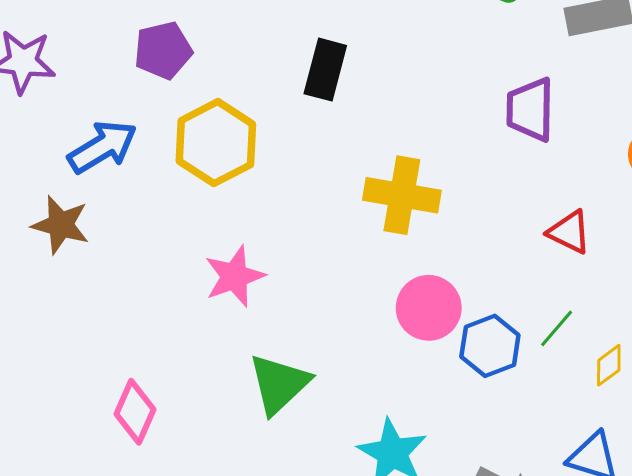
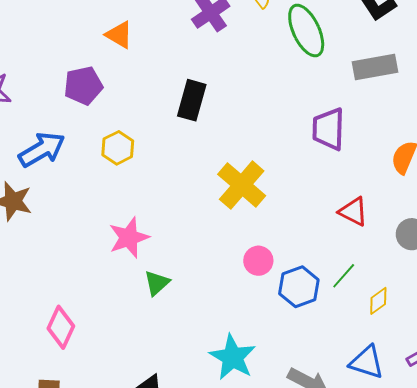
yellow hexagon: (216, 143) -> (118, 148), size x0.6
yellow cross: (402, 195) -> (242, 185), turned 30
pink circle: (429, 308) -> (258, 261), size x0.7
green triangle: (279, 384) -> (157, 283), moved, size x0.6

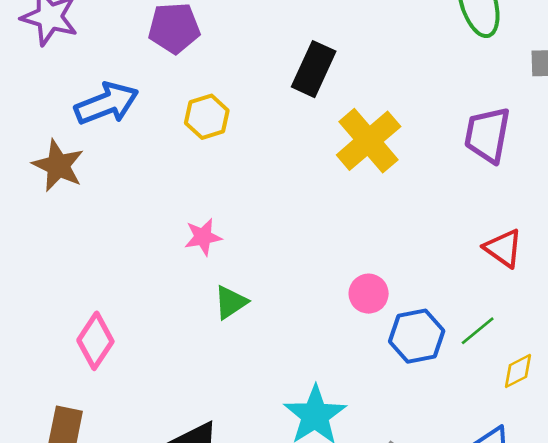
yellow cross: (242, 185) -> (369, 141), moved
pink star: (129, 238) -> (203, 237), size x0.7

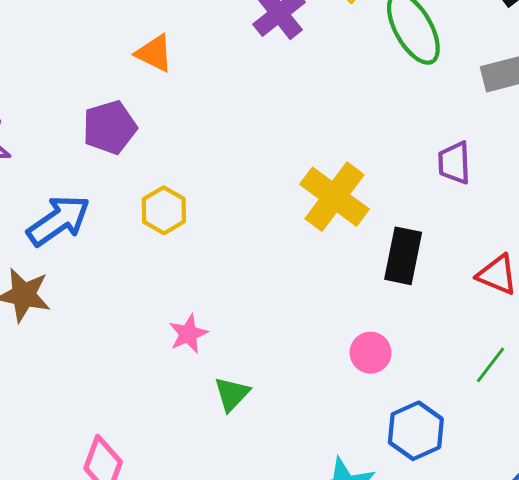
black rectangle: (314, 69) -> (403, 256), moved
purple trapezoid: (487, 135) -> (454, 163), size x0.7
blue hexagon: (417, 336) -> (416, 431), moved

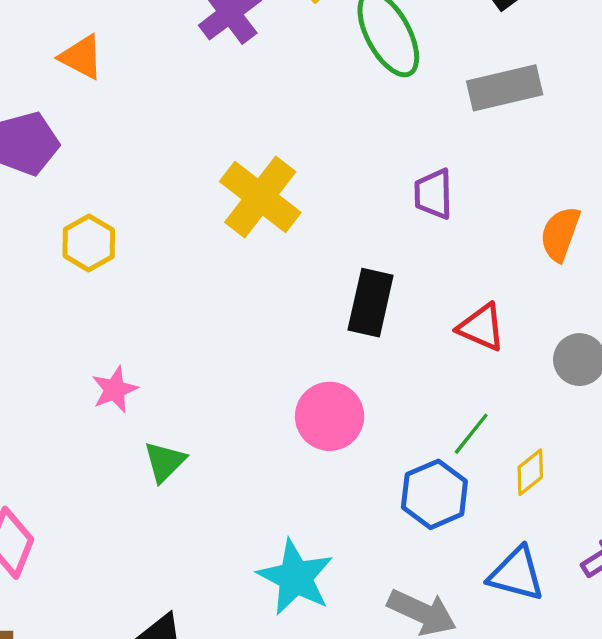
yellow cross: (335, 197) -> (260, 197), moved
pink circle: (371, 353) -> (330, 416), size x1.4
blue hexagon: (416, 431) -> (434, 494), moved

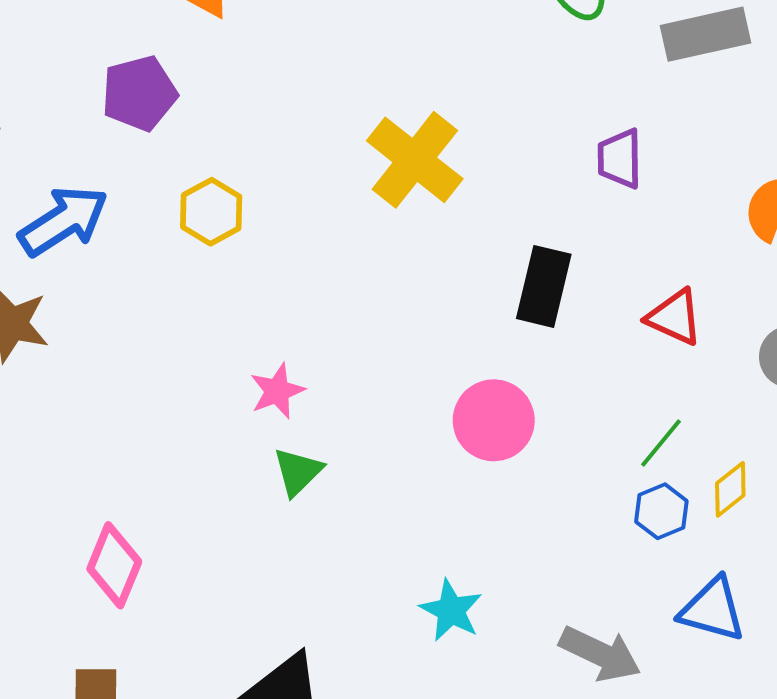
pink star: (115, 390) -> (277, 391), moved
blue hexagon: (434, 494) -> (661, 511), moved, size x0.7
cyan star: (295, 577) -> (451, 610), size x0.7

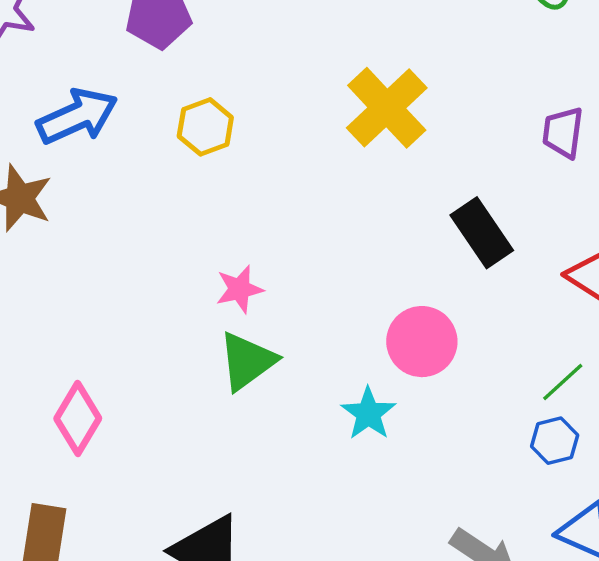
black rectangle: (544, 286) -> (482, 233), turned -56
green triangle: (298, 472) -> (247, 361), size x1.4
cyan star: (451, 610) -> (368, 414), moved

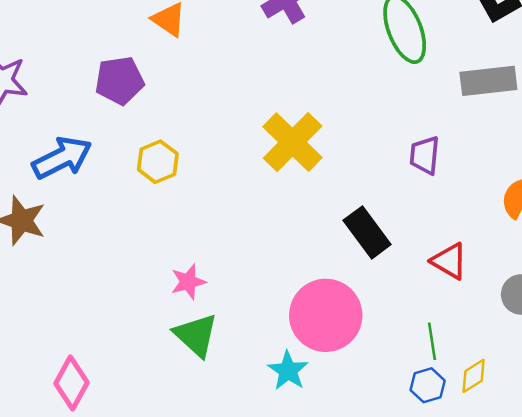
pink circle: (422, 342) -> (326, 315), size x1.4
green triangle: (247, 361) -> (196, 335), turned -39
green line: (563, 382) -> (432, 341), turned -54

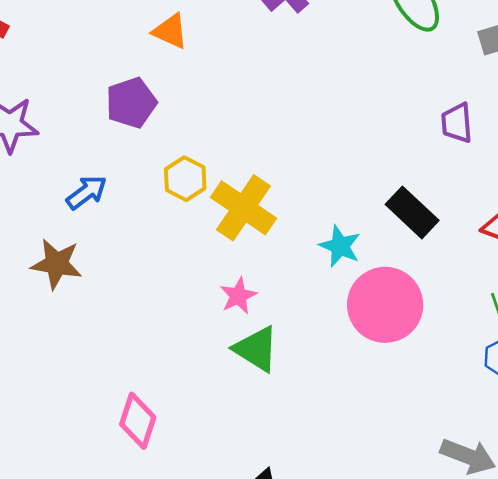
yellow cross: (293, 142) -> (243, 208), moved
blue arrow: (62, 158) -> (87, 192), size x0.7
cyan star: (288, 371) -> (340, 246), moved

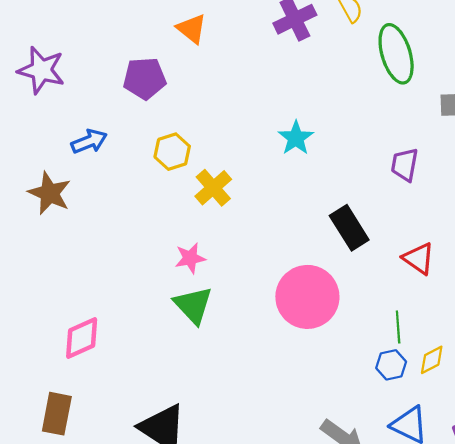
yellow cross: (243, 208) -> (213, 188), size x0.7
cyan star: (340, 246) -> (296, 138), moved
pink diamond: (138, 421) -> (82, 338), turned 33

